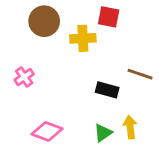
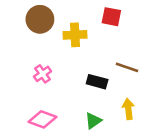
red square: (109, 17) -> (111, 17), moved
pink cross: (24, 77) -> (43, 74), moved
yellow arrow: (130, 127) -> (128, 109), moved

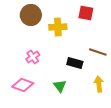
pink diamond: (43, 119) -> (23, 85), moved
green triangle: (93, 121) -> (60, 86), moved, turned -32

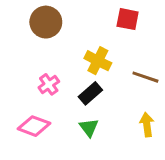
yellow cross: (58, 27) -> (98, 61), moved, turned 30
black rectangle: (75, 63) -> (90, 93), moved, turned -56

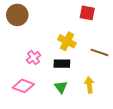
brown circle: (46, 22) -> (17, 15), moved
black rectangle: (90, 93) -> (62, 64), turned 42
yellow arrow: (147, 125) -> (89, 85), moved

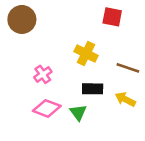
black rectangle: (62, 64) -> (93, 89), moved
yellow arrow: (89, 85) -> (125, 99), moved, turned -56
pink diamond: (23, 86) -> (47, 108), moved

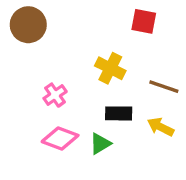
green triangle: (78, 112) -> (100, 144), turned 36

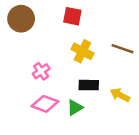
red square: (144, 21) -> (72, 16), moved
brown line: (164, 87) -> (122, 49), moved

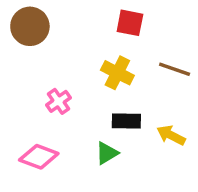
red square: (72, 16) -> (130, 23), moved
pink diamond: (45, 104) -> (39, 157), moved

